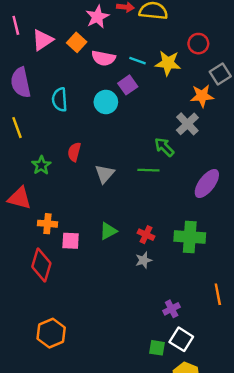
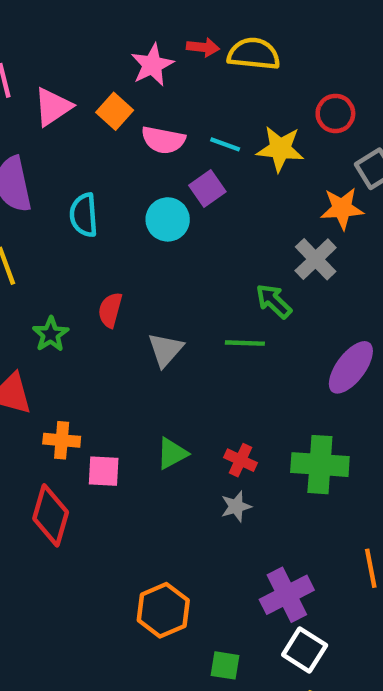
purple cross: (172, 309) -> (287, 595), size x1.6
orange hexagon: (51, 333) -> (163, 610), moved
green square: (157, 348) -> (225, 665), moved

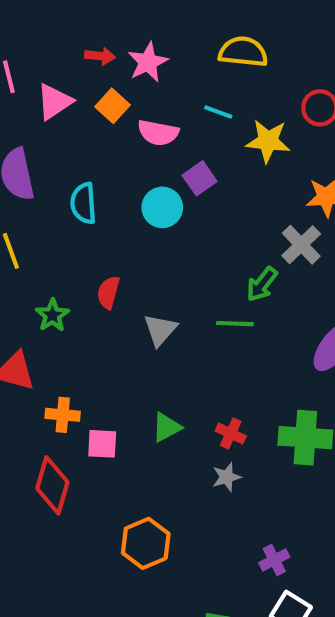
red arrow: (203, 47) -> (100, 56), moved
cyan line: (225, 144) -> (218, 112), moved
green arrow: (274, 301) -> (262, 284), turned -96
purple cross: (287, 595) -> (274, 560), size x0.6
orange hexagon: (163, 610) -> (146, 543), moved

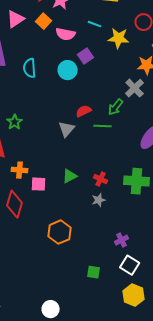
red semicircle: (108, 292) -> (84, 111), moved, turned 49

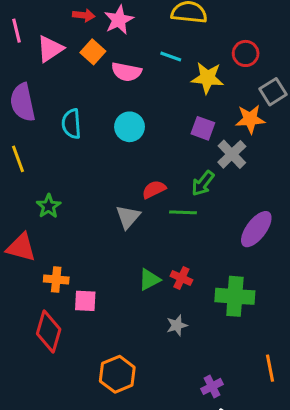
purple square: (86, 56) -> (203, 128), moved, turned -35
green triangle: (70, 176) -> (149, 280), moved
red cross: (101, 179) -> (181, 278), moved

